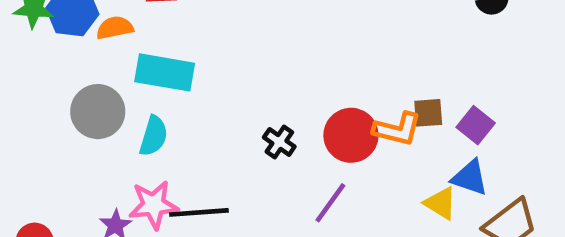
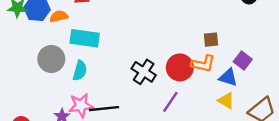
brown square: (428, 113) -> (211, 40), moved
black cross: (279, 142) -> (144, 72), size x1.5
blue triangle: (470, 178) -> (228, 77), moved

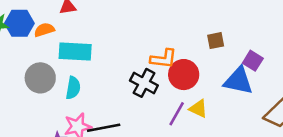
orange L-shape: (203, 64) -> (163, 59), moved
blue triangle: (228, 77) -> (238, 81), size x1.4
yellow triangle: (226, 101) -> (198, 109), moved

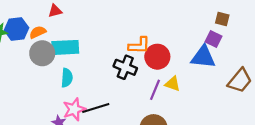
brown square: (216, 41) -> (222, 19), moved, turned 32
gray circle: (40, 78) -> (42, 53), moved

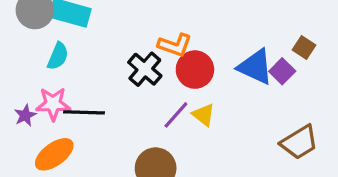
blue triangle: (203, 57) -> (255, 67), moved

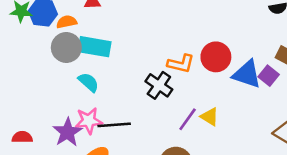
cyan semicircle: (58, 56) -> (89, 82), turned -65
red circle: (195, 70) -> (216, 57), moved
purple star: (25, 115) -> (67, 132), size x1.6

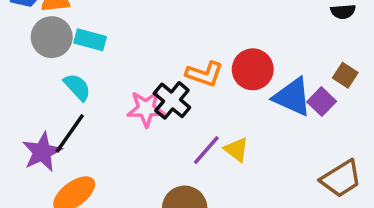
cyan rectangle: (95, 47) -> (90, 40), size x0.7
pink star: (89, 121) -> (146, 109), moved
black line: (114, 125) -> (70, 133), moved, turned -56

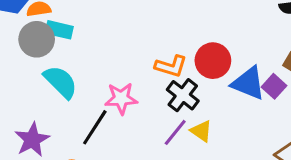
cyan rectangle: (90, 40) -> (59, 30), moved
cyan semicircle: (77, 87) -> (61, 82), size x1.4
black cross: (172, 100) -> (183, 95), moved
black line: (70, 133) -> (95, 127), moved

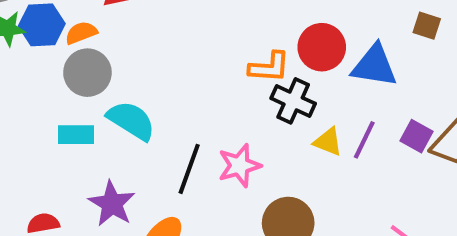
cyan rectangle: (59, 30) -> (76, 135), moved
purple square: (274, 86) -> (416, 136), moved
pink star: (121, 98) -> (239, 165), moved
purple line: (175, 132) -> (364, 140), moved

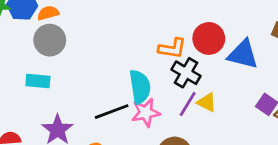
cyan semicircle: (131, 121) -> (140, 87), moved, turned 44
purple line: (364, 140) -> (188, 104), moved
black line: (189, 169) -> (112, 112), turned 44

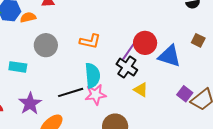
gray circle: (50, 40) -> (46, 45), moved
orange L-shape: (172, 48) -> (90, 41), moved
purple line: (188, 104) -> (129, 51), moved

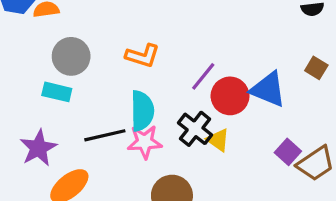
red circle: (145, 43) -> (230, 96), moved
cyan rectangle: (18, 67) -> (57, 92), moved
black cross: (127, 67) -> (195, 129), moved

